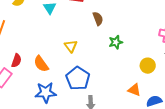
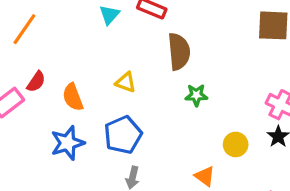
brown semicircle: (98, 19) -> (179, 52), size x1.6
yellow triangle: (71, 46) -> (126, 82), turned -48
blue star: (46, 93) -> (68, 143), turned -30

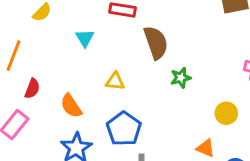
cyan triangle: (109, 15) -> (85, 38), moved
red semicircle: (36, 82) -> (32, 89), moved

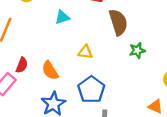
cyan triangle: (85, 38) -> (62, 17), turned 42
red semicircle: (32, 89) -> (22, 65), moved

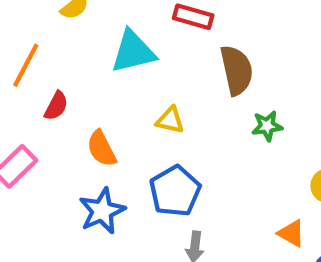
cyan triangle: (62, 17) -> (133, 52), size x1.6
red semicircle: (22, 65) -> (56, 106), moved

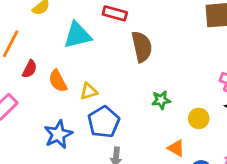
yellow triangle: (170, 120) -> (89, 91), moved, turned -30
green star: (267, 126) -> (161, 100), moved
orange semicircle: (102, 149) -> (58, 81), moved

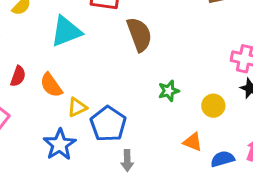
yellow triangle: (89, 91) -> (77, 107), moved

